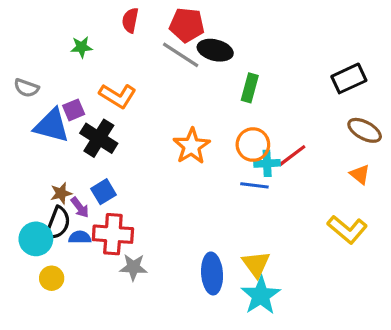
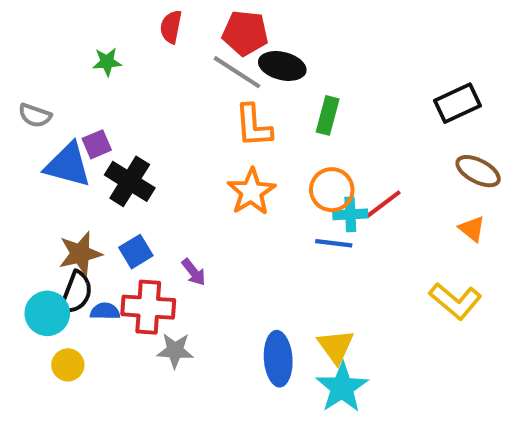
orange L-shape: (118, 96) -> (253, 126), moved, turned 54
brown star: (61, 193) -> (80, 254), size x1.5
purple arrow: (80, 207) -> (194, 272), moved

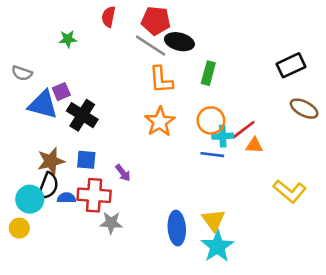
orange triangle: (472, 229) -> (254, 145), moved, turned -36
blue square: (136, 252) -> (86, 160), turned 36
yellow circle: (68, 365) -> (19, 228), moved

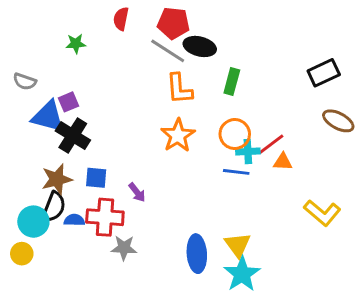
black cross: (82, 115) -> (73, 135), moved

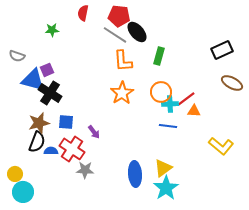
black ellipse: (200, 46) -> (137, 32), turned 35
blue line: (236, 172) -> (168, 126), moved
red cross: (105, 217) -> (72, 149), turned 30
cyan circle: (33, 222) -> (23, 192), moved
yellow triangle: (238, 245) -> (163, 168), turned 30

